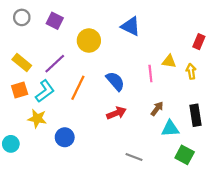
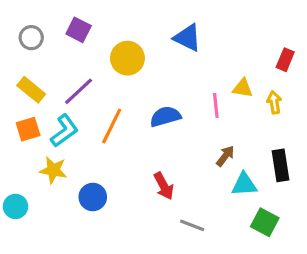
gray circle: (22, 17) -> (31, 38), moved
blue semicircle: (115, 81) -> (165, 117), turned -65
red arrow: (116, 113) -> (164, 186), moved, turned 84

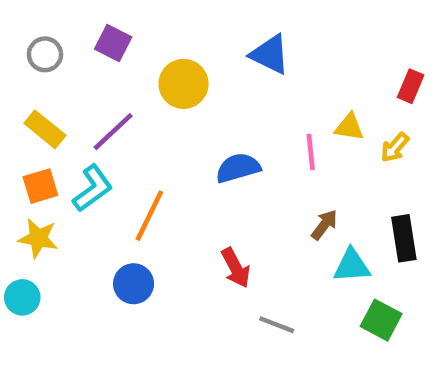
yellow arrow: (274, 102) -> (395, 147), turned -130
orange line: (112, 126) -> (149, 216), moved
yellow star: (53, 170) -> (38, 238), moved

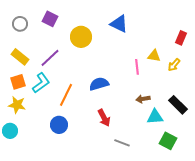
blue semicircle: (238, 168) -> (99, 84), moved
brown arrow: (324, 225) -> (143, 99), turned -136
black rectangle: (404, 238) -> (178, 105), turned -36

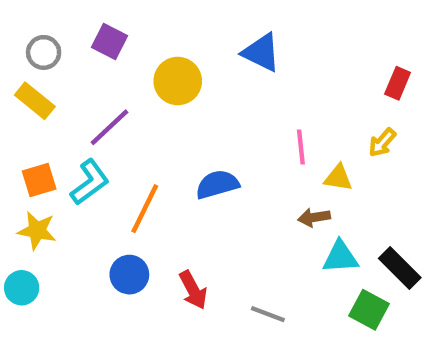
yellow triangle: (154, 56) -> (338, 178), moved
yellow rectangle: (20, 57) -> (35, 101), moved
black rectangle: (178, 105) -> (400, 268), moved
red arrow: (104, 118) -> (193, 290), moved

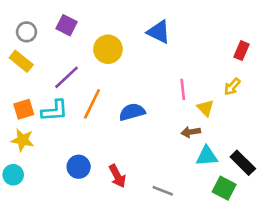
yellow triangle: (338, 178) -> (205, 108), turned 36
cyan L-shape: (90, 182) -> (55, 111), turned 32
orange line: (145, 209) -> (92, 104), moved

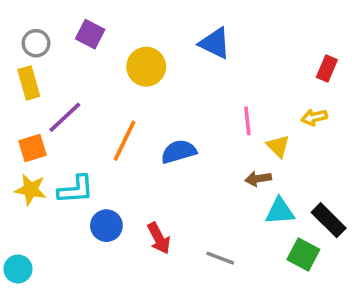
yellow rectangle: (21, 61) -> (29, 83), turned 35
purple line: (67, 77) -> (65, 117), moved
yellow arrow: (232, 87) -> (314, 117), turned 36
cyan L-shape: (55, 111) -> (76, 189), moved
cyan circle: (13, 175) -> (18, 269), moved

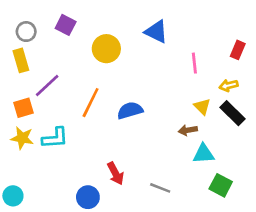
pink line: (247, 121) -> (194, 63), moved
black rectangle: (329, 220) -> (233, 113), moved
blue circle: (106, 226) -> (88, 197), moved

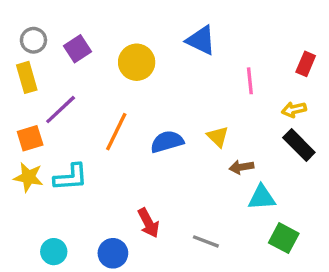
purple square: (66, 25) -> (77, 49), moved, turned 30
yellow triangle: (202, 106) -> (218, 137), moved
cyan circle: (13, 196) -> (54, 252), moved

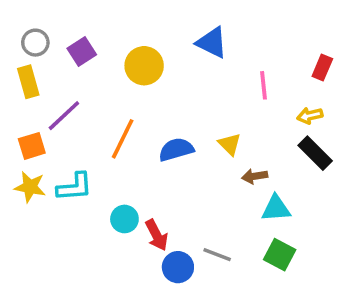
green square: (284, 238) -> (280, 255), moved
cyan circle: (54, 252) -> (124, 219), moved
blue circle: (113, 253) -> (178, 267), moved

